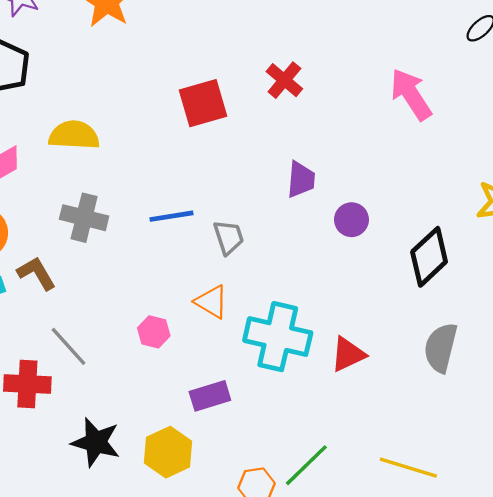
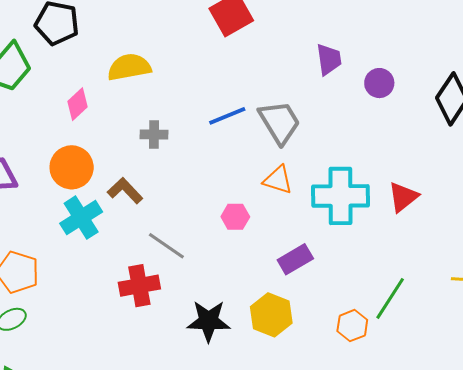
gray cross: (84, 218) -> (154, 134), size x0.7
gray trapezoid: (229, 237) -> (279, 122), size x1.5

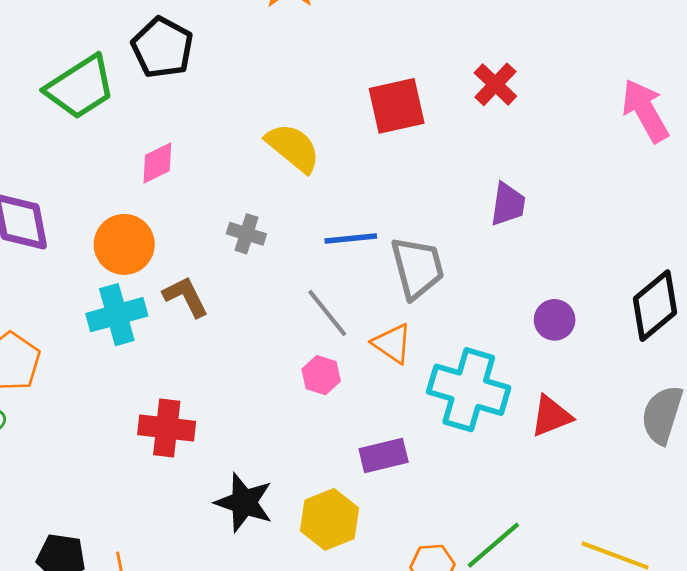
yellow semicircle: (129, 67) -> (293, 148), moved, turned 33
purple circle: (379, 83) -> (555, 320), moved
gray line: (166, 246) -> (327, 313), moved

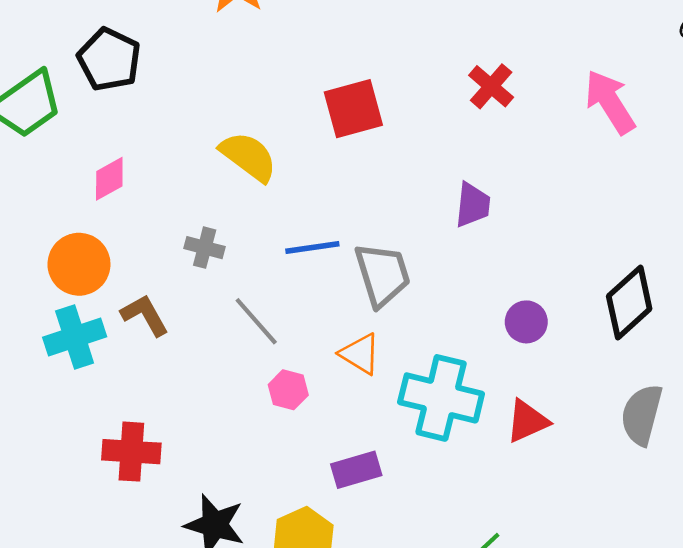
red cross: (495, 84) -> (491, 86), moved
gray line: (327, 313) -> (256, 321), moved

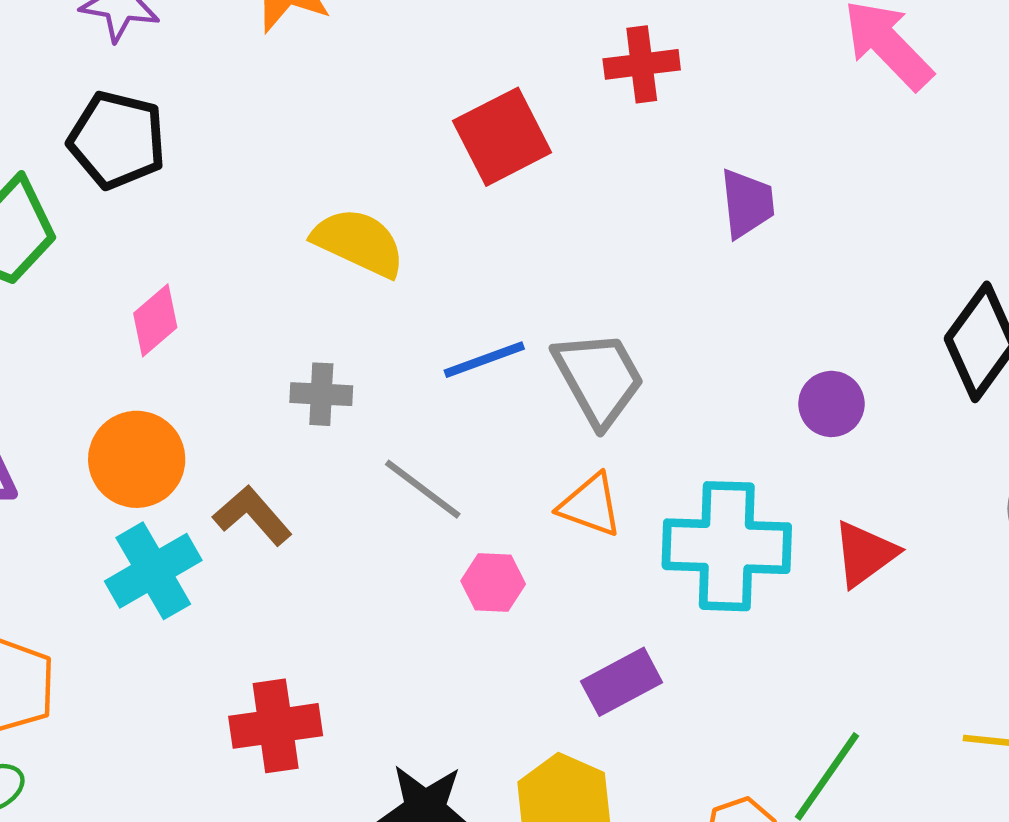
red cross: (491, 86) -> (642, 64), moved, turned -36
purple trapezoid: (473, 205) -> (747, 203), moved

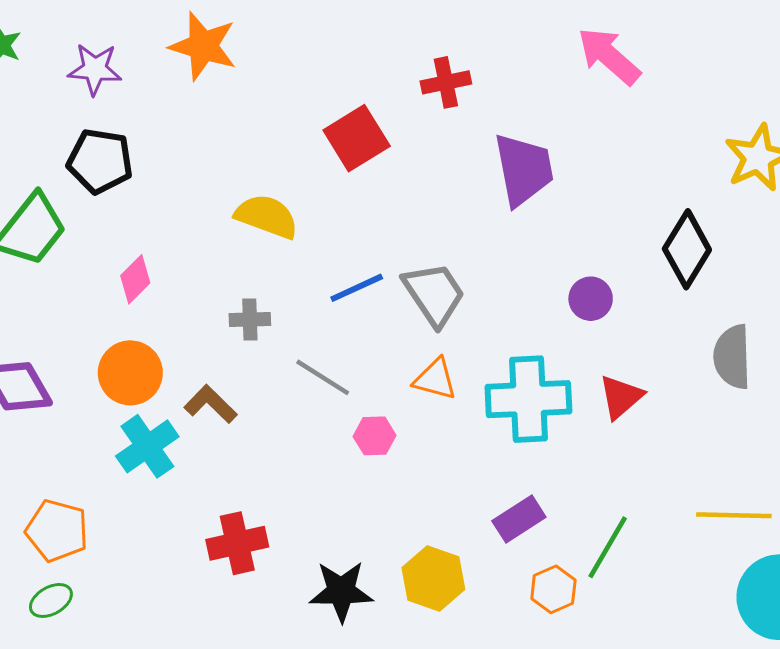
purple trapezoid: (747, 203) -> (524, 169), size x1.6
purple rectangle: (622, 682) -> (519, 519), moved

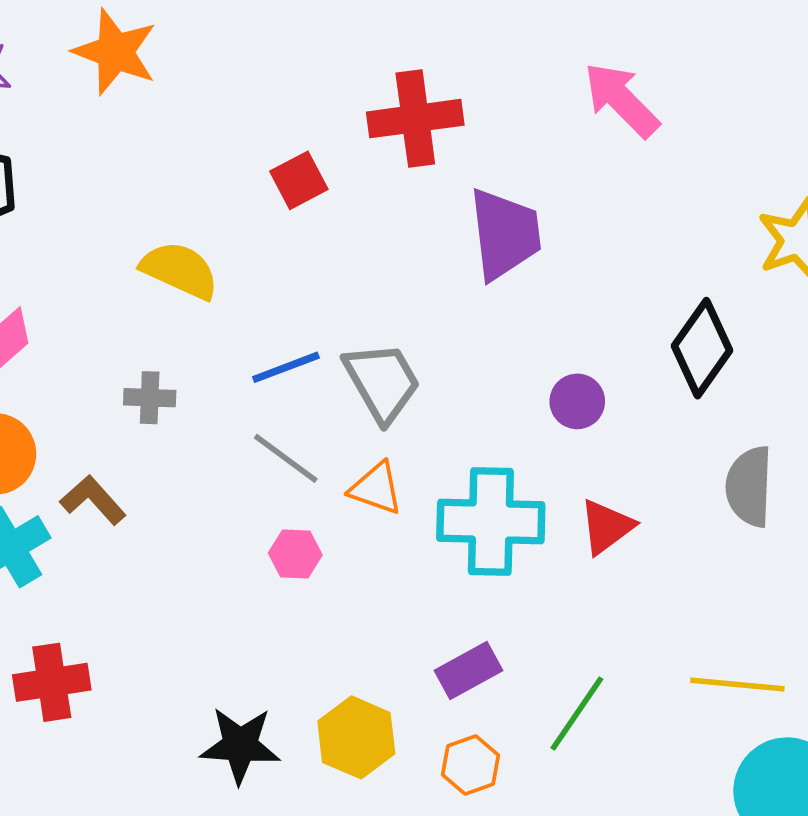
red cross: (446, 82) -> (415, 119), size x1.5
red square: (357, 138) -> (299, 180), size x0.7
gray line: (323, 377) -> (286, 458), moved
red cross: (237, 543) -> (52, 682), moved
orange hexagon: (553, 589) -> (471, 765), moved

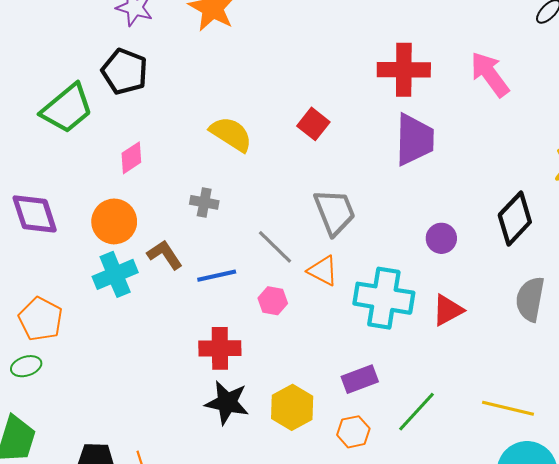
red cross: (415, 119) -> (404, 70), moved
red square: (299, 180) -> (313, 124), moved, turned -32
blue line: (286, 367) -> (217, 276), moved
red cross: (52, 682) -> (220, 348), moved

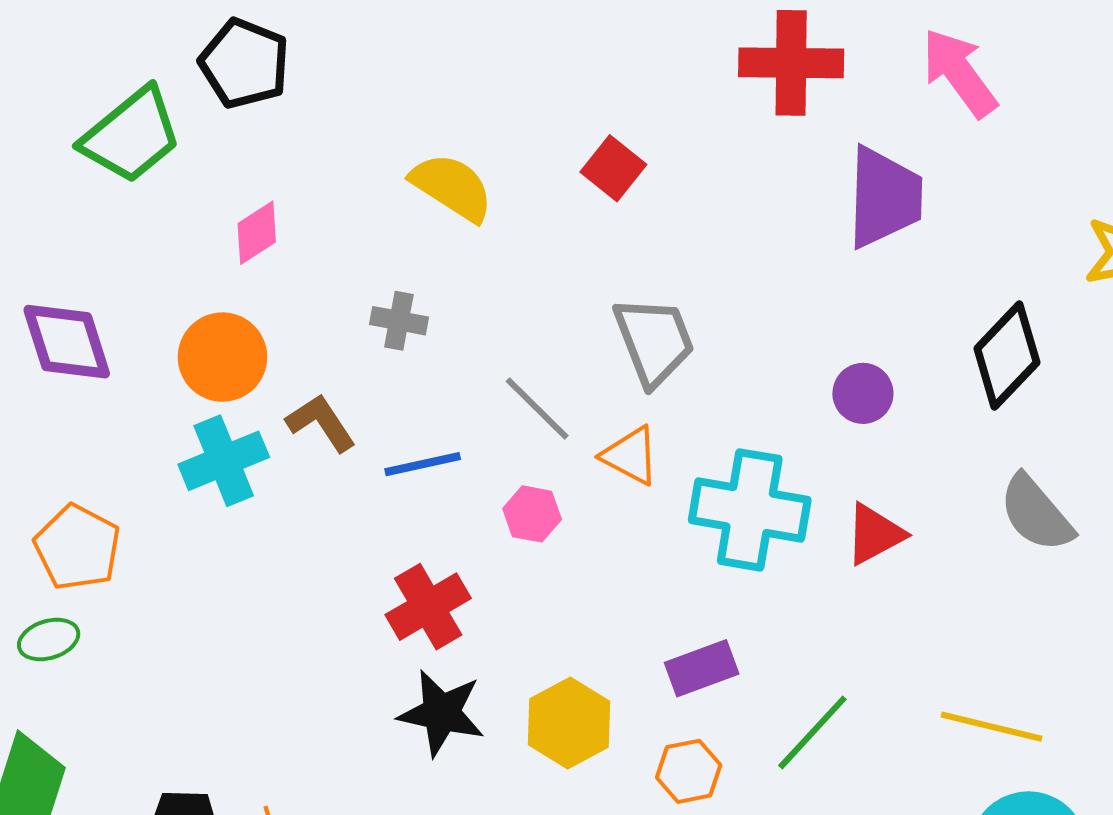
purple trapezoid: (414, 140) -> (884, 197), moved
gray semicircle: (530, 299) -> (1036, 513), turned -51
red cross: (220, 348) -> (428, 607), turned -30

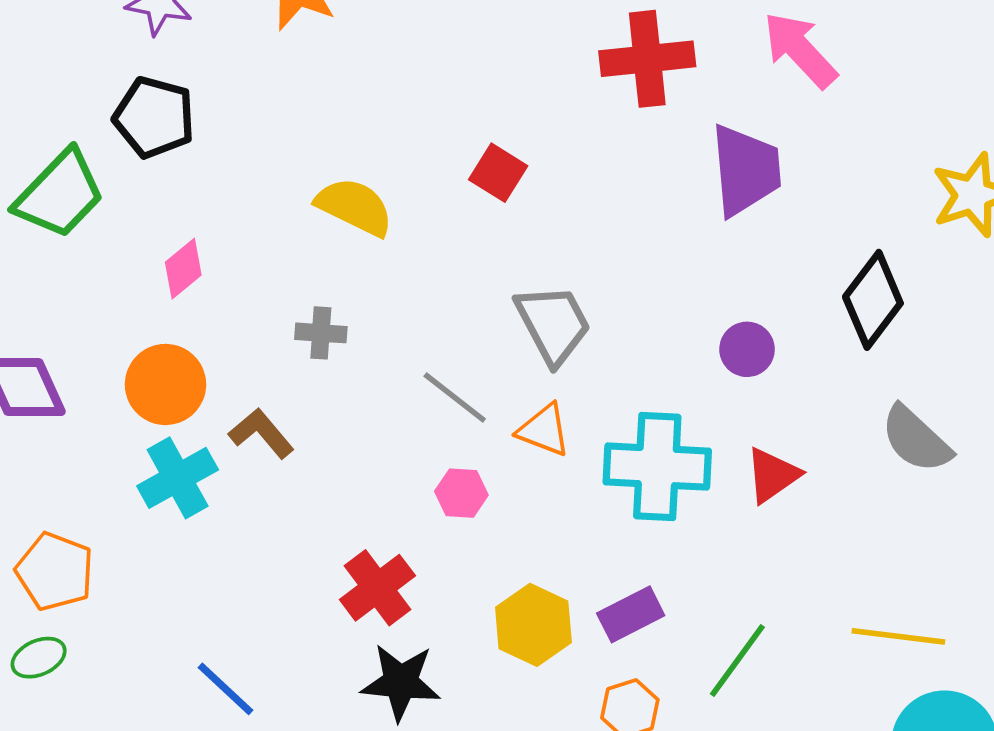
blue line: (423, 464) -> (226, 689), moved, turned 62
yellow hexagon: (569, 723) -> (533, 625), moved

